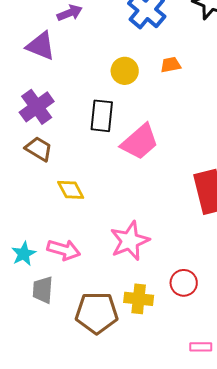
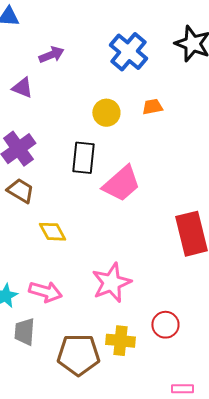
purple triangle: (41, 46) -> (22, 88), size x0.7

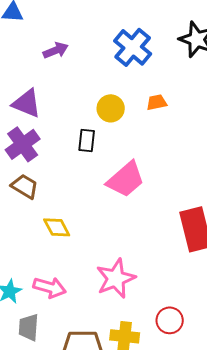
purple triangle: (22, 88) -> (27, 103), moved, size x1.4
black rectangle: (83, 158) -> (87, 140), moved, size x0.7

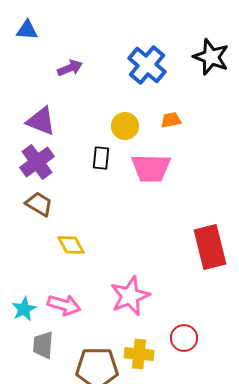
pink trapezoid: (126, 179) -> (151, 168), moved, turned 42

